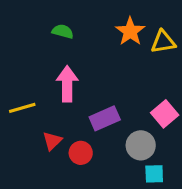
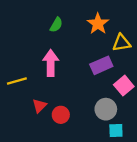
green semicircle: (63, 31) -> (56, 25), moved, turned 105
yellow triangle: (163, 42) -> (122, 43), moved
purple rectangle: (105, 118) -> (101, 65), moved

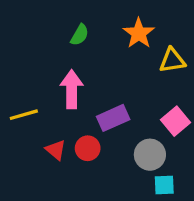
purple rectangle: (101, 65) -> (113, 118), moved
red triangle: (39, 106) -> (56, 150), turned -35
red circle: (61, 115) -> (88, 148), moved

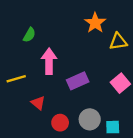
green semicircle: (80, 35) -> (29, 35), moved
red circle: (88, 148) -> (60, 123), moved
gray circle: (150, 155) -> (90, 119), moved

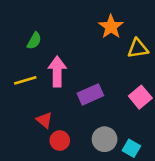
yellow line: (16, 79) -> (25, 80), moved
red circle: (60, 123) -> (60, 140), moved
cyan square: (113, 127) -> (131, 148), turned 32

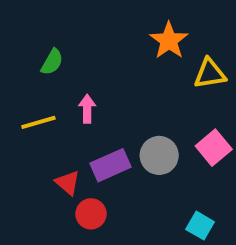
pink arrow: (57, 71) -> (87, 109), size x0.6
purple rectangle: (90, 94) -> (110, 165), moved
gray circle: (105, 139) -> (159, 155), moved

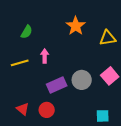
orange star: (169, 41) -> (76, 26), moved
red triangle: (68, 183) -> (23, 109), moved
cyan square: (200, 226) -> (103, 116), turned -32

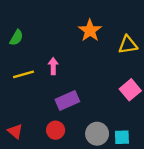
green semicircle: (27, 32) -> (16, 38), moved
gray circle: (82, 80) -> (97, 134), moved
red triangle: (23, 109) -> (15, 131), moved

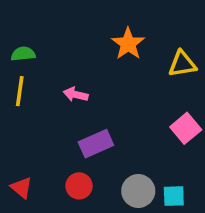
green semicircle: (16, 38) -> (23, 54), turned -126
pink arrow: (53, 66) -> (76, 94), turned -77
yellow line: (24, 74) -> (20, 91), moved, turned -66

